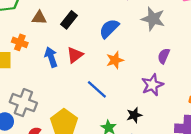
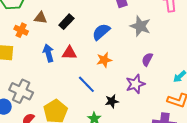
orange cross: (20, 42) -> (21, 30), moved
red triangle: (75, 55) -> (69, 53), turned 35
black star: (134, 115) -> (112, 101), moved

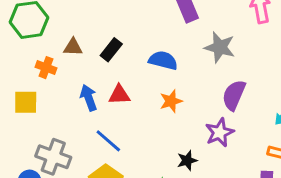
blue semicircle: (101, 32) -> (163, 60), turned 60
purple semicircle: (147, 59) -> (234, 95), size x1.5
blue line: (86, 84) -> (108, 141), moved

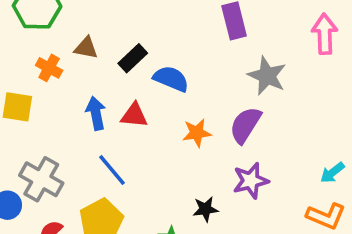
blue semicircle: (163, 60) -> (171, 79), moved
purple semicircle: (234, 95) -> (245, 125), moved

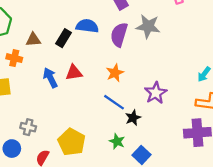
blue semicircle: (171, 79) -> (87, 26), moved
purple semicircle: (245, 125) -> (119, 35), moved
blue line: (112, 170) -> (114, 102), moved
gray cross: (41, 179) -> (28, 127), size x0.6

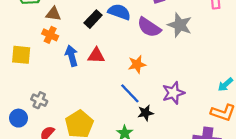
purple semicircle: (119, 35) -> (149, 27), turned -85
brown triangle: (33, 40) -> (53, 14), moved
orange cross: (14, 58) -> (50, 35), moved

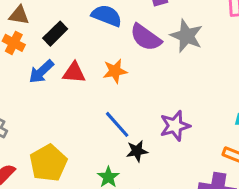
black rectangle: (93, 19) -> (55, 34), moved
blue arrow: (72, 56) -> (41, 72), turned -120
orange star: (137, 64) -> (115, 71), moved

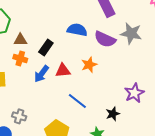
blue line: (117, 124) -> (77, 101), moved

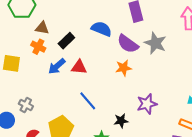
orange star: (89, 65) -> (124, 68), moved

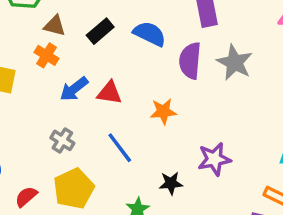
black rectangle: (66, 41) -> (100, 31), moved
purple semicircle: (128, 44) -> (190, 61), turned 55
orange star: (124, 68) -> (163, 112), moved
gray cross: (26, 105) -> (62, 140), moved

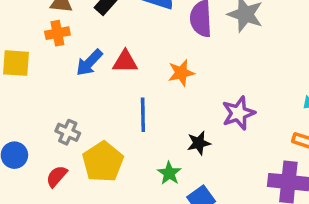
orange cross: (46, 55) -> (57, 33), turned -35
gray cross: (62, 140) -> (68, 132), moved
blue line: (120, 148) -> (143, 115), turned 44

